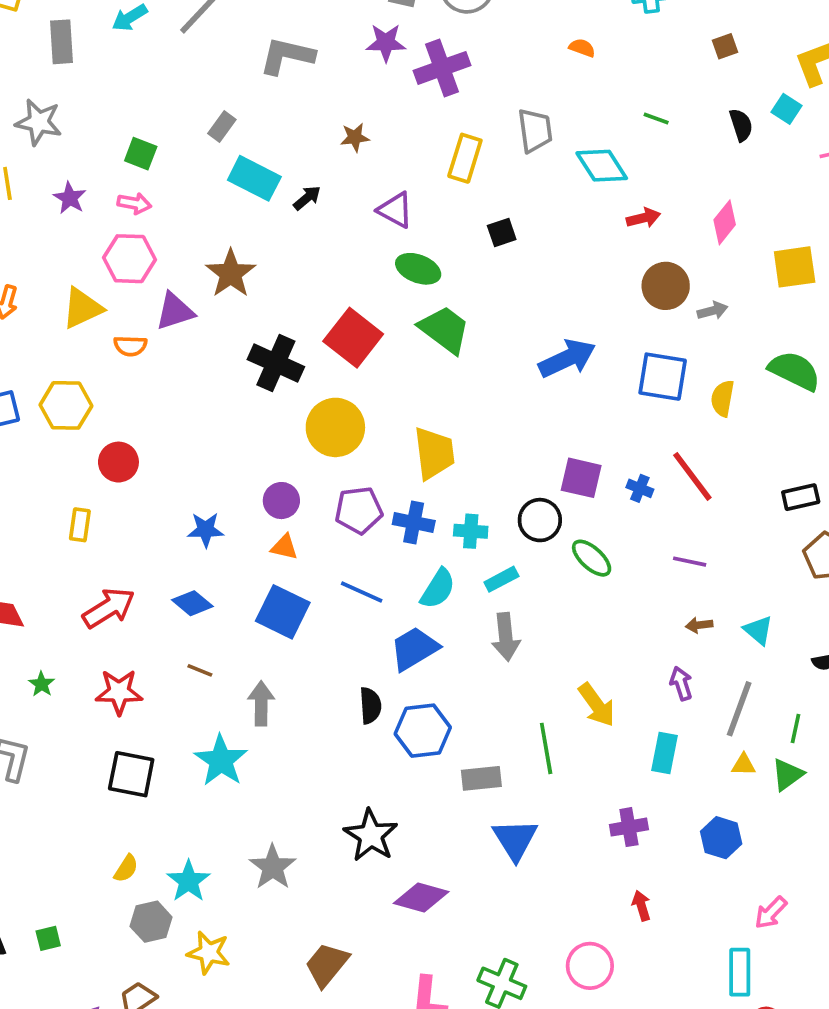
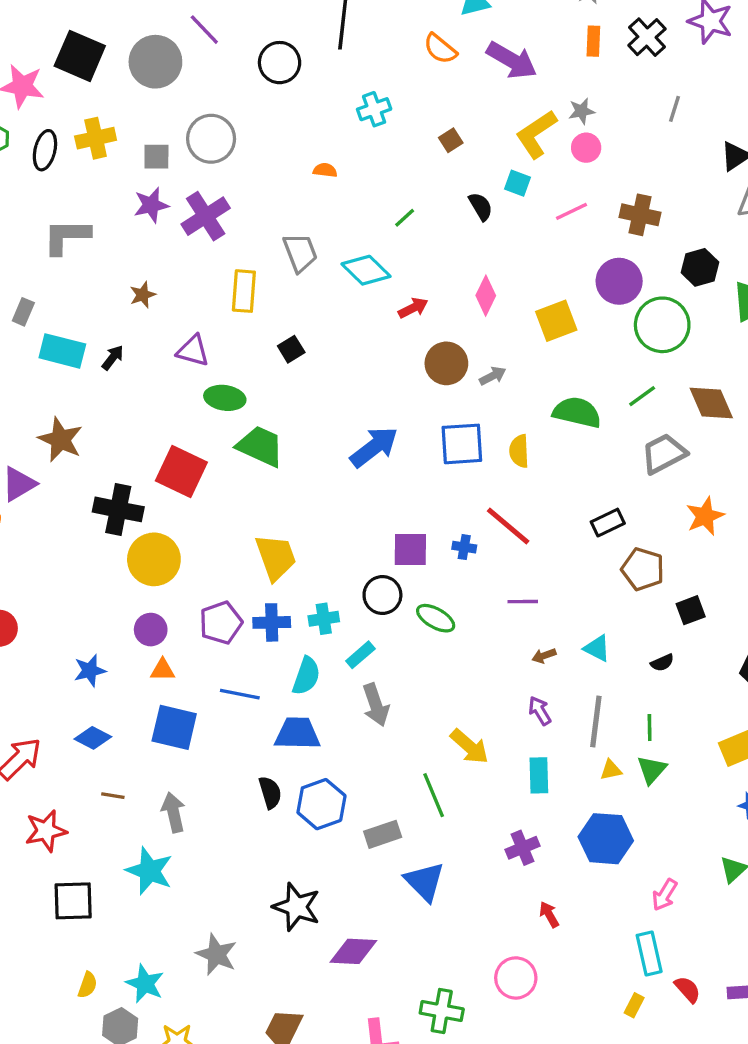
green line: (656, 119) -> (405, 218), turned -50
yellow circle: (335, 427) -> (154, 559), moved
blue trapezoid: (414, 649) -> (297, 733), turned 45
blue hexagon: (721, 838) -> (606, 839), size x1.4

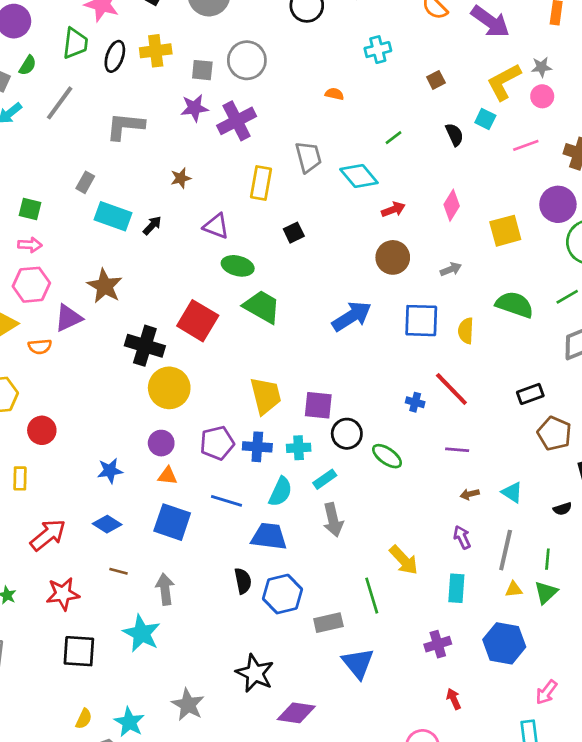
brown circle: (446, 363) -> (393, 257), moved
purple square: (410, 550) -> (318, 405), moved

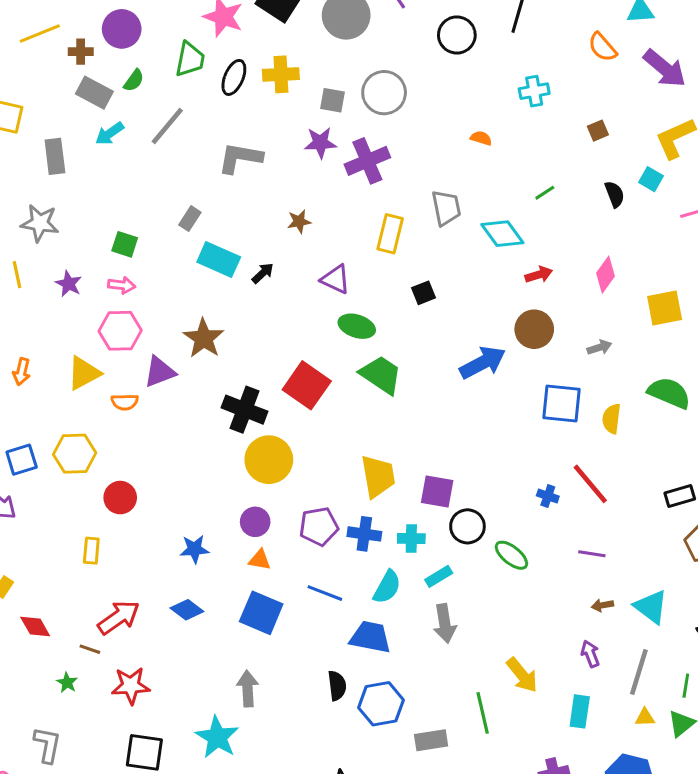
blue arrow: (352, 316) -> (483, 363), moved
cyan triangle: (512, 492) -> (651, 607), size x1.4
brown line: (118, 571) -> (90, 649), moved

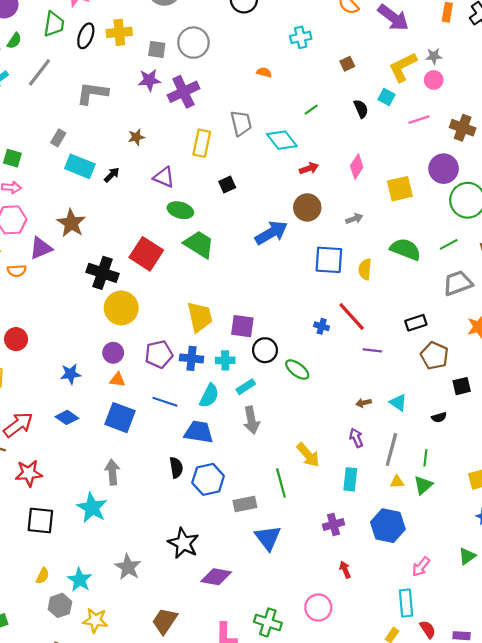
purple line: (592, 554) -> (372, 350), moved
cyan triangle: (651, 607) -> (398, 403), size x0.7

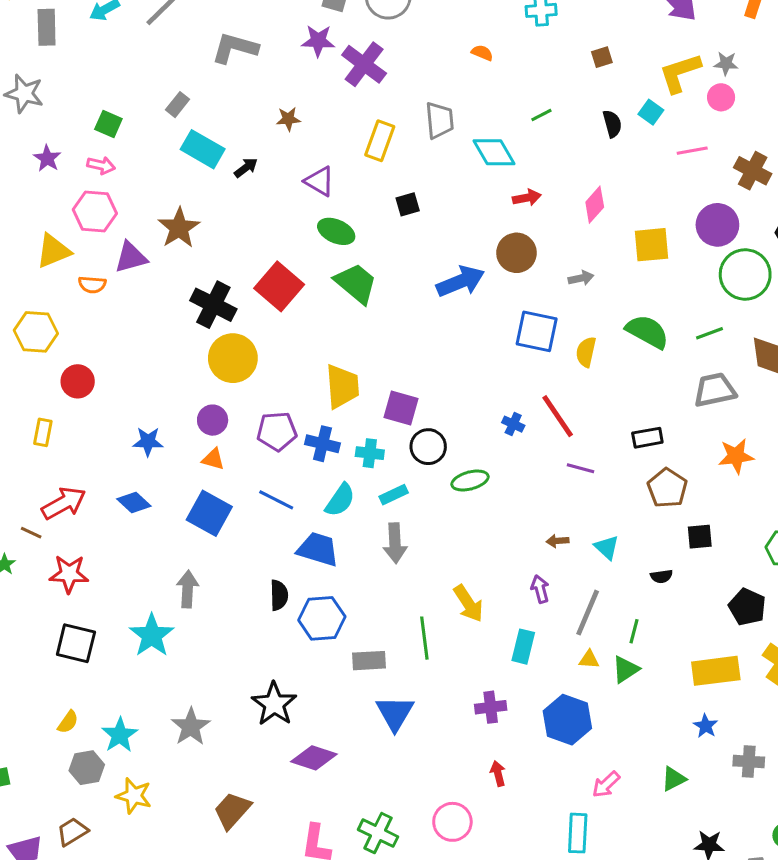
purple cross: (183, 92) -> (364, 64), turned -36
green ellipse: (297, 370) -> (470, 480), turned -60

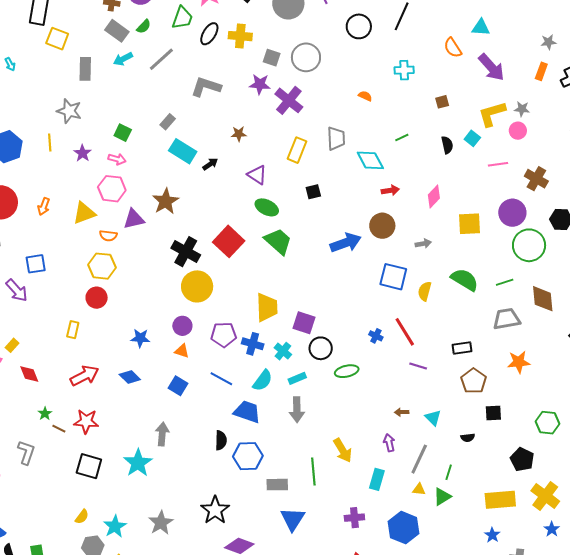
yellow hexagon: (36, 332) -> (102, 266), moved
cyan cross: (370, 453) -> (283, 351), turned 30
blue square: (209, 513) -> (178, 386), size x0.7
brown line: (31, 533) -> (59, 429), moved

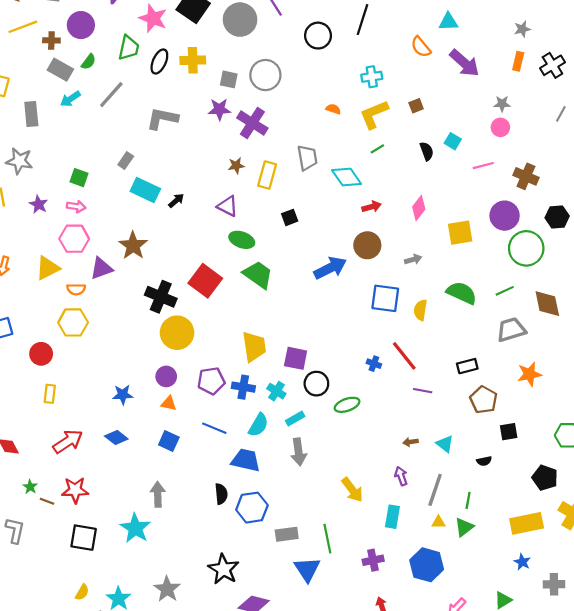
yellow L-shape: (492, 114) -> (374, 114), moved
brown star: (239, 134) -> (236, 166), moved
red circle: (97, 298) -> (41, 354), moved
green line: (313, 471) -> (327, 539), moved

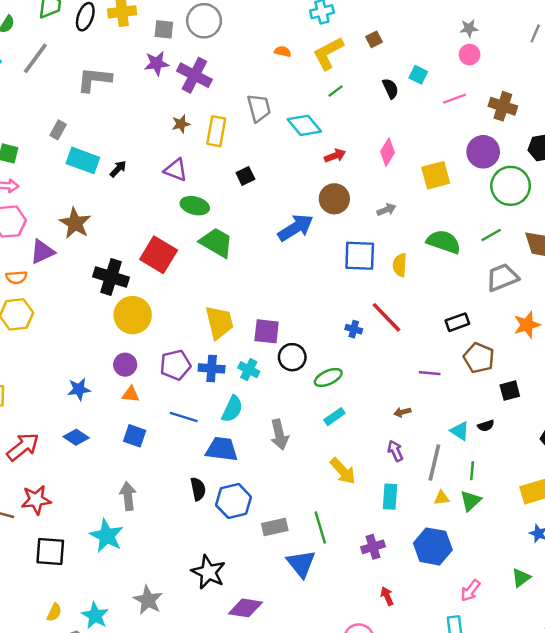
purple line: (423, 391) -> (430, 373), moved
cyan rectangle: (295, 418) -> (334, 417), moved
cyan triangle: (445, 444) -> (460, 431), moved

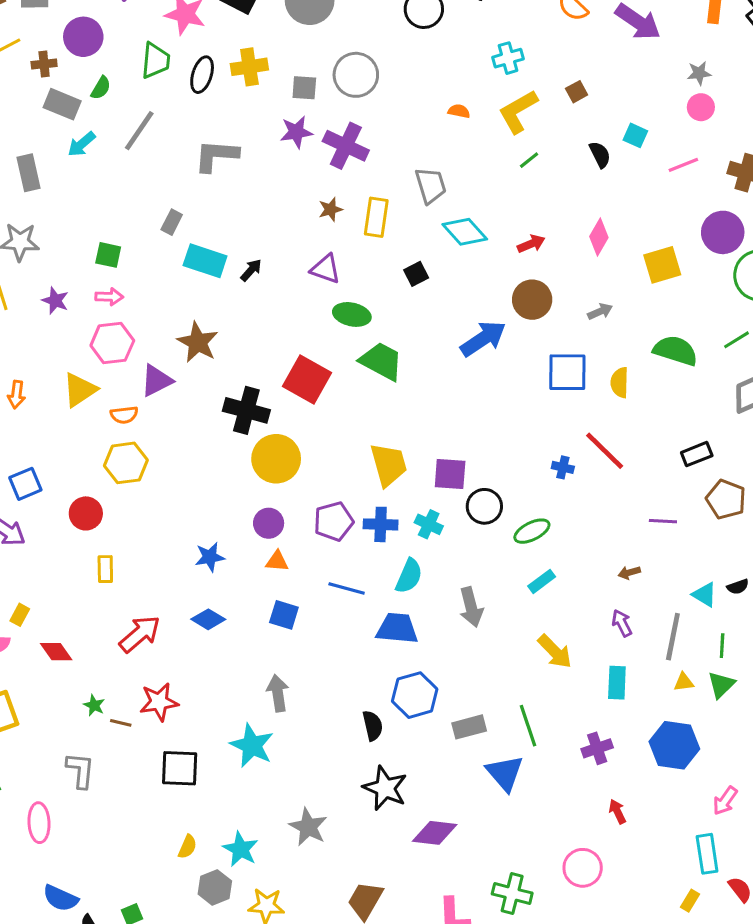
cyan diamond: (304, 125) -> (465, 232), moved
black semicircle: (198, 489) -> (373, 726), moved

